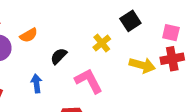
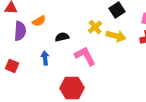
black semicircle: (59, 56) -> (62, 37), turned 32
yellow arrow: (142, 65) -> (116, 36), moved

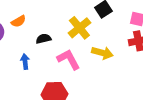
yellow cross: (95, 27) -> (79, 28), size x1.5
yellow arrow: (116, 36) -> (102, 53), moved

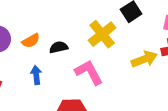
orange semicircle: (18, 21) -> (31, 41), moved
yellow arrow: (102, 53) -> (144, 59), moved, turned -36

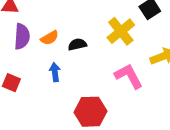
pink L-shape: (89, 72) -> (129, 76), moved

